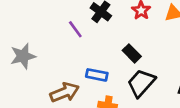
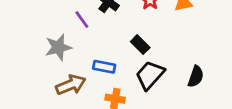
gray star: (23, 56) -> (58, 47), moved

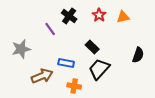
gray star: (58, 47) -> (21, 49), moved
black semicircle: (196, 76) -> (138, 55), moved

